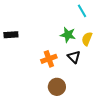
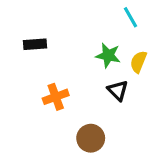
black rectangle: (11, 35) -> (35, 44), moved
orange cross: (49, 59) -> (56, 97), moved

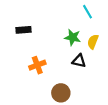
black triangle: (118, 90) -> (79, 61), turned -32

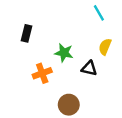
black rectangle: (23, 30) -> (26, 33), turned -72
green star: (73, 37) -> (64, 53), moved

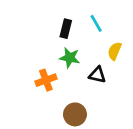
cyan line: (99, 13) -> (96, 23), moved
black rectangle: (26, 33) -> (66, 29), moved

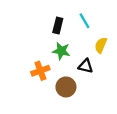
brown circle: (75, 114) -> (66, 87), moved

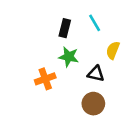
brown circle: (66, 87) -> (93, 104), moved

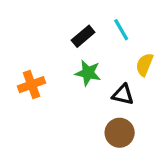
black rectangle: (65, 28) -> (83, 36), turned 36
orange cross: (45, 79) -> (32, 85), moved

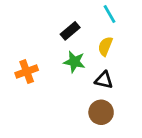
cyan line: (121, 30) -> (109, 14), moved
yellow semicircle: (145, 65) -> (105, 46), moved

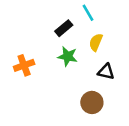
cyan line: (109, 14) -> (88, 13), moved
black triangle: (104, 80) -> (106, 72), moved

